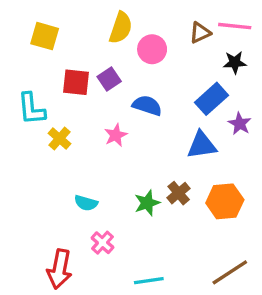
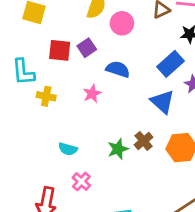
yellow cross: (60, 139) -> (46, 96), turned -30
blue triangle: (202, 145) -> (162, 102), turned 50

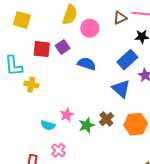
pink star: (92, 94) -> (67, 115), moved

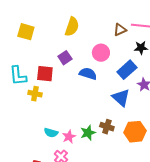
pink circle: (90, 28) -> (101, 53), moved
red square: (42, 49) -> (45, 74), moved
pink star: (67, 115) -> (69, 137), moved
brown cross: (106, 119) -> (107, 127), turned -32

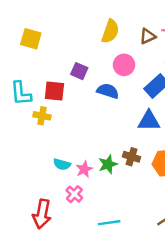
yellow semicircle: (72, 27) -> (110, 31), moved
purple square: (65, 58) -> (79, 71), turned -32
blue triangle: (121, 98) -> (149, 121), turned -42

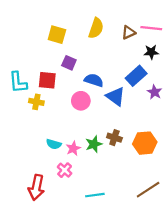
yellow square: (31, 39) -> (57, 35), moved
pink circle: (124, 65) -> (81, 101), moved
blue triangle: (149, 121) -> (116, 96), moved, turned 36

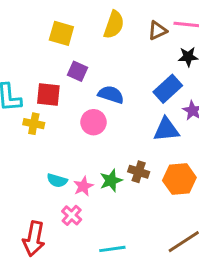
blue triangle: (116, 96) -> (166, 129), moved, turned -42

